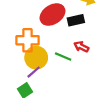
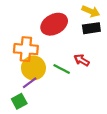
black rectangle: (76, 20) -> (91, 28), moved

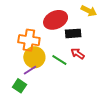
black rectangle: (91, 28) -> (73, 33), moved
green square: (19, 101) -> (20, 86), turned -32

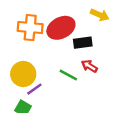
orange cross: (29, 40) -> (30, 28), moved
yellow circle: (34, 57) -> (23, 74), moved

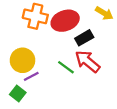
black rectangle: (83, 43) -> (84, 38), turned -30
red arrow: (89, 66) -> (87, 61), size x1.6

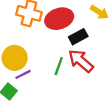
green line: (66, 67) -> (59, 66), turned 72

